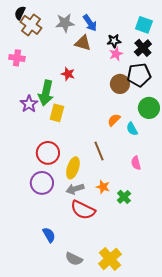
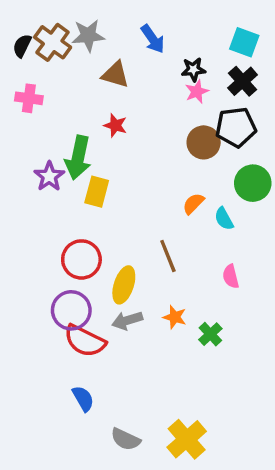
black semicircle: (20, 13) -> (22, 46), moved
gray star: (65, 23) -> (88, 36), moved
brown triangle: (83, 43) -> (115, 75), moved
red semicircle: (83, 210) -> (85, 341), moved

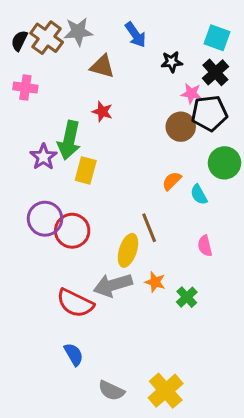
pink star: (197, 92) -> (191, 94), moved, turned 30
yellow ellipse: (124, 285) -> (128, 250), moved
purple circle: (71, 310) -> (45, 219), moved
gray arrow: (127, 321) -> (113, 285), size x1.4

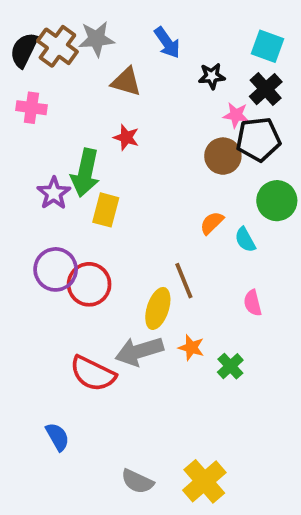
black semicircle: (19, 41) -> (24, 50), size x1.4
blue semicircle: (74, 354) -> (57, 437), moved

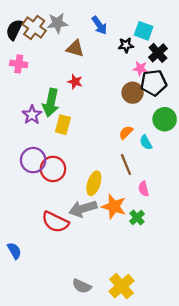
cyan square: (268, 46) -> (144, 31), moved
brown line: (184, 281) -> (126, 165), moved
pink semicircle: (253, 303) -> (144, 189), moved
orange star: (191, 348) -> (114, 207), size x1.6
blue semicircle: (57, 437) -> (14, 251), moved

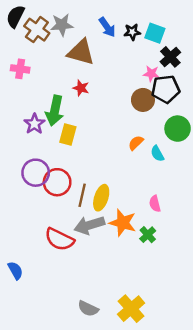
black semicircle: (14, 30) -> (15, 16), moved
black star: (126, 45) -> (132, 32), moved
brown triangle: (75, 48) -> (81, 52), size x1.4
brown line: (126, 165) -> (82, 195), moved, turned 35

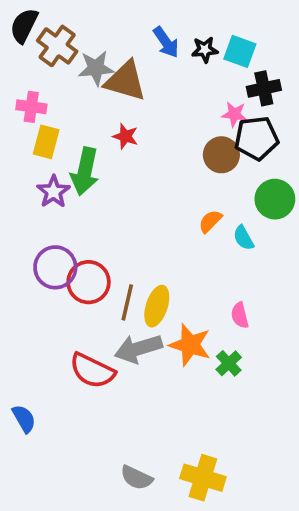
gray star: (62, 25) -> (96, 68), moved
black cross: (170, 57) -> (264, 88), turned 30
yellow rectangle: (68, 134) -> (46, 142), moved
yellow cross: (131, 309) -> (203, 478), turned -32

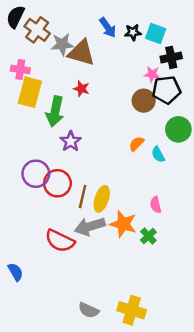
yellow rectangle: (46, 142) -> (30, 92), size x1.4
purple star: (53, 192) -> (71, 141), moved

